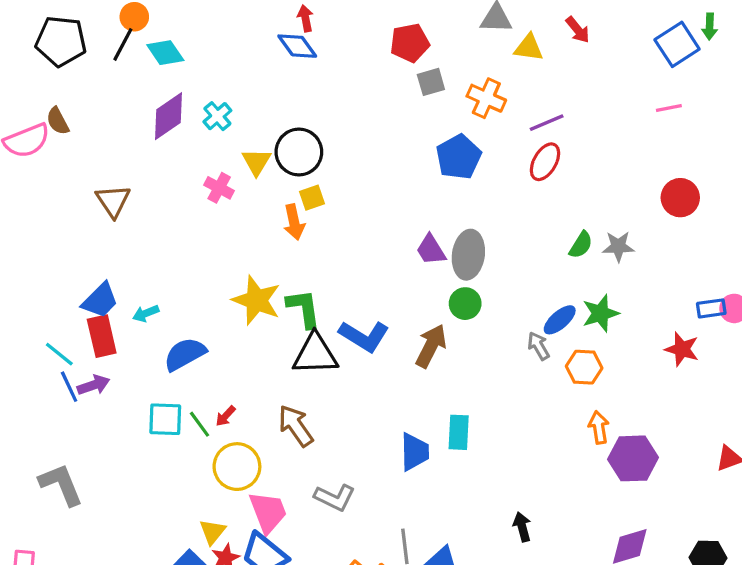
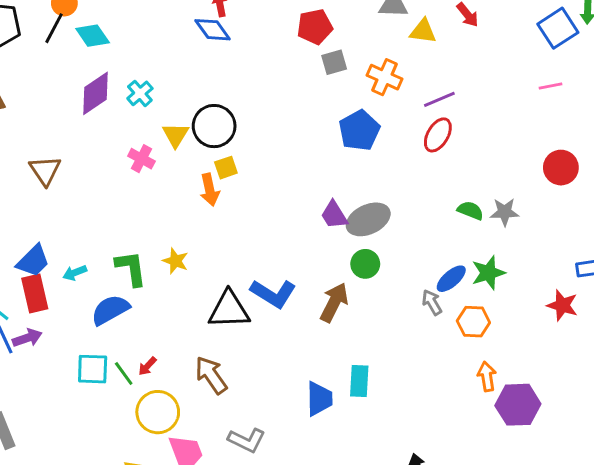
green semicircle: (581, 245) -> (470, 211), turned -100
gray ellipse: (468, 255) -> (368, 219), turned 57
yellow star: (257, 300) -> (176, 261), size x0.6
green L-shape: (304, 308) -> (131, 268), moved

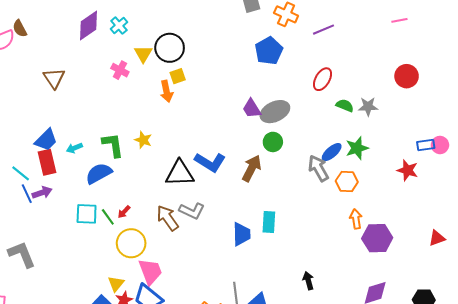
red ellipse: (438, 135) -> (323, 79), moved
gray arrow: (432, 302) -> (318, 168), size x1.5
gray L-shape: (247, 440) -> (192, 211), moved

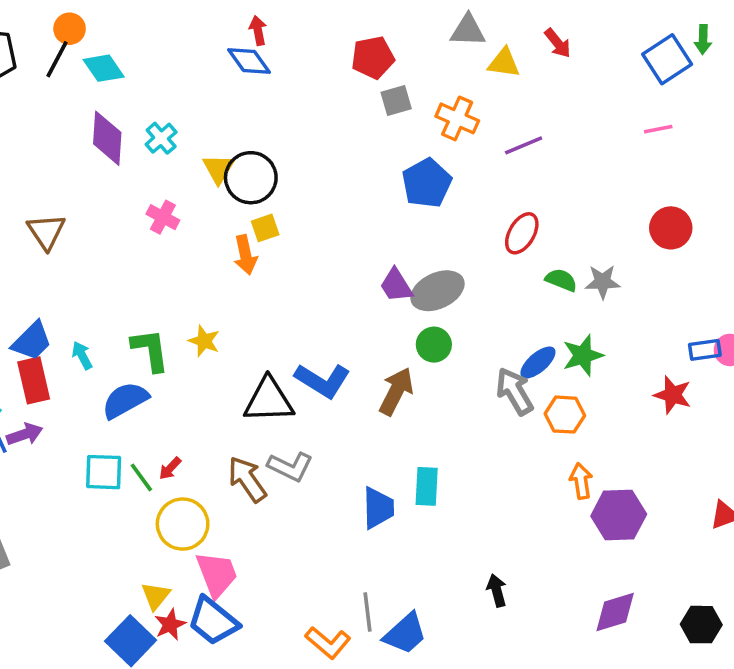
purple diamond: (89, 26) -> (107, 138), turned -52
yellow triangle: (143, 54) -> (218, 169), moved
cyan arrow: (74, 148) -> (82, 355), turned 84

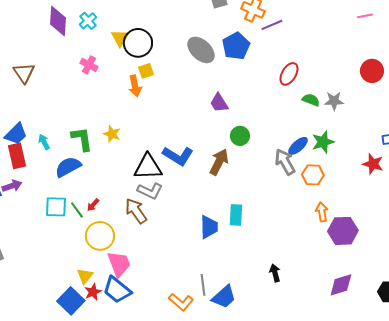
purple line: (524, 145) -> (272, 25), moved
gray ellipse: (437, 291) -> (201, 50), moved, turned 68
gray L-shape: (290, 467) -> (150, 191), moved

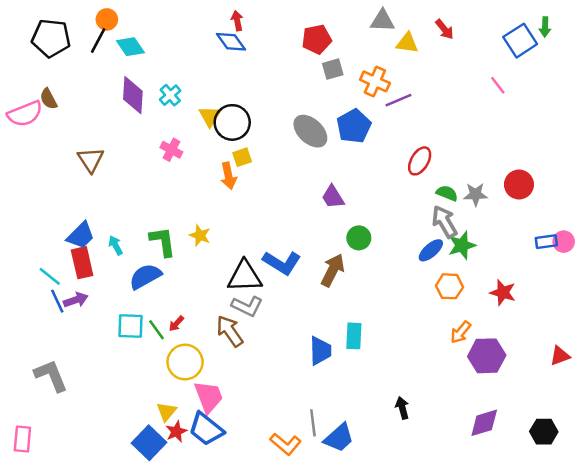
pink line: (365, 16) -> (498, 85), moved, turned 63
red circle: (372, 71) -> (519, 185), moved
gray arrow: (285, 162) -> (444, 222), moved
red star: (373, 164) -> (503, 293), moved
orange arrow: (322, 212) -> (461, 332), turned -132

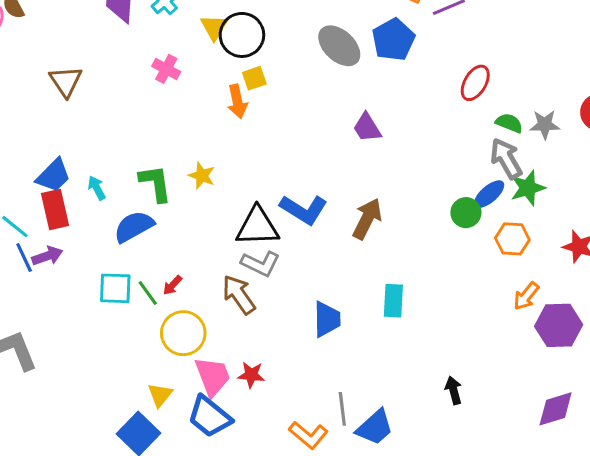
green circle: (359, 238) -> (466, 213), moved
blue trapezoid: (320, 351) -> (327, 319), moved
red star: (176, 432) -> (251, 375), moved, turned 30

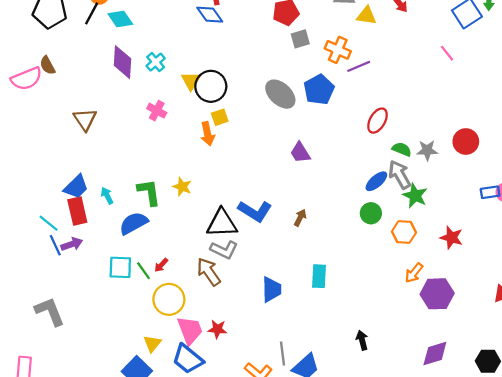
green star: (528, 188) -> (415, 196), turned -30
blue ellipse: (489, 194) -> (376, 181), moved
brown arrow: (367, 219) -> (300, 218), size x0.6

